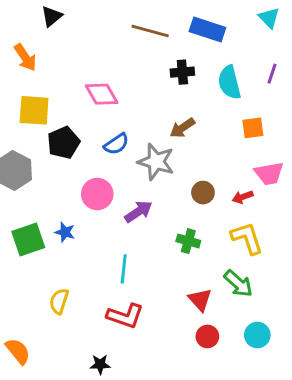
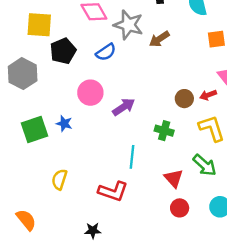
gray star: (156, 162) -> (128, 25), moved
brown circle: (203, 193) -> (184, 99), moved
cyan line: (124, 269) -> (132, 157), moved

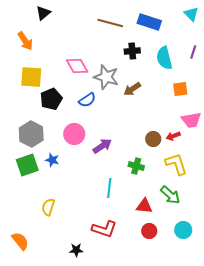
gray hexagon: (23, 74) -> (31, 134), moved
red triangle: (174, 178) -> (144, 206), turned -42
red L-shape: (113, 191) -> (104, 229), moved

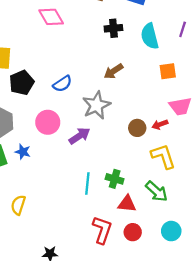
pink diamond: (77, 66) -> (51, 17), moved
gray star: (106, 77) -> (96, 105), moved, turned 30
green cross: (136, 166) -> (115, 179), moved
red L-shape: (104, 229) -> (102, 230), moved, turned -90

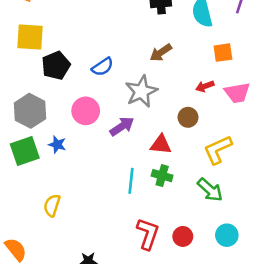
red arrow: (160, 125) -> (205, 86), moved
yellow L-shape: (163, 156) -> (218, 150), turned -96
red triangle: (127, 204) -> (161, 144), moved

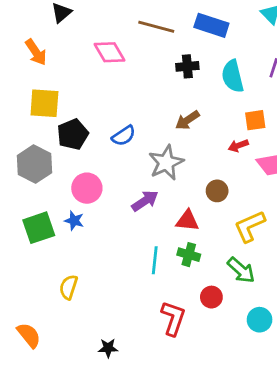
red arrow: (205, 86) -> (238, 146), moved
gray hexagon: (30, 111) -> (35, 164), moved
pink circle: (86, 111) -> (87, 188), moved
red circle: (183, 236) -> (211, 297), moved

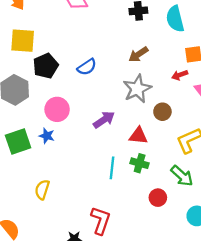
gray star: (166, 163) -> (137, 89), moved
red L-shape: (173, 318) -> (101, 221), moved

